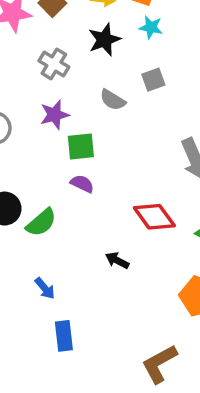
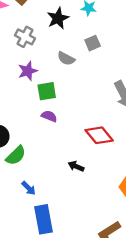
green semicircle: (41, 223) -> (16, 156), moved
blue rectangle: (64, 336) -> (44, 219), size x1.4

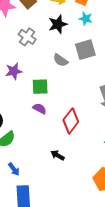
gray square: (93, 43) -> (85, 50), size x1.5
purple star: (28, 71) -> (14, 71), moved
red diamond: (99, 135) -> (71, 121), moved, turned 70

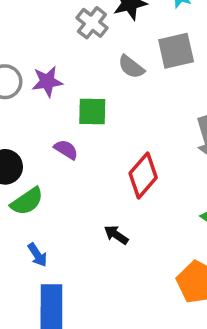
gray cross: (27, 37) -> (92, 23), moved
purple semicircle: (40, 109) -> (66, 150), moved

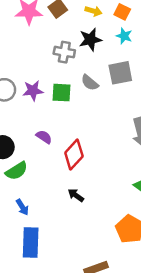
gray cross: (92, 23) -> (64, 52), turned -30
green square: (92, 112) -> (61, 93), moved
red diamond: (143, 175) -> (74, 155), moved

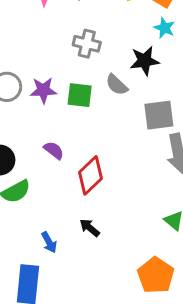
black star: (90, 40) -> (145, 61), moved
gray square: (120, 73) -> (159, 115), moved
blue arrow: (22, 207) -> (49, 242), moved

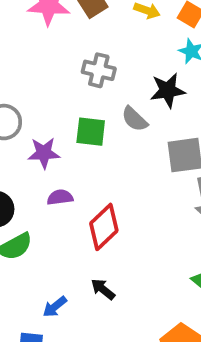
purple star: (43, 90) -> (44, 153), moved
purple semicircle: (54, 150) -> (60, 197), turned -45
blue arrow: (49, 242) -> (55, 307), turned 80

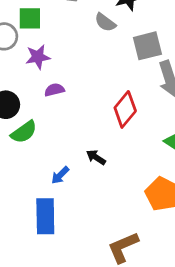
green square: (91, 132) -> (30, 18), moved
red diamond: (104, 227) -> (125, 109), moved

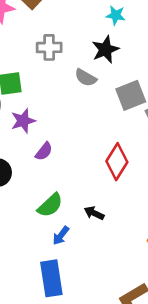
purple semicircle: (54, 90) -> (44, 151), turned 150
green semicircle: (24, 132) -> (50, 205), moved

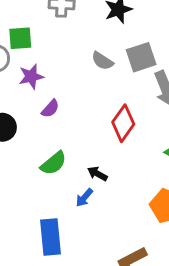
gray semicircle: (86, 78) -> (102, 61), moved
blue arrow: (61, 236) -> (84, 198), moved

